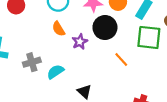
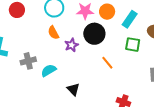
green square: (149, 37) -> (133, 45), size x0.7

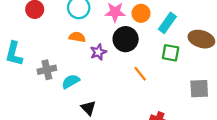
orange semicircle: (53, 33) -> (77, 37), turned 128
black triangle: (73, 89) -> (88, 108), moved

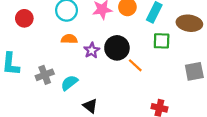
black circle: (126, 39) -> (117, 48), moved

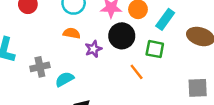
green square: (162, 41) -> (155, 49), moved
black circle: (117, 48) -> (122, 36), moved

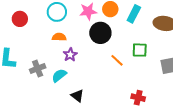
purple star: (93, 49) -> (70, 55), moved
green square: (155, 49) -> (140, 50), moved

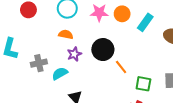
black circle: (100, 33) -> (103, 50), moved
green square: (140, 50) -> (143, 84), moved

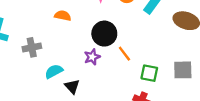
purple star: (74, 54) -> (92, 57), moved
cyan semicircle: (60, 74) -> (54, 71), moved

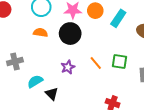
black circle: (104, 34) -> (70, 34), moved
green square: (149, 73) -> (119, 61), moved

